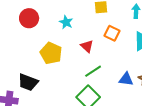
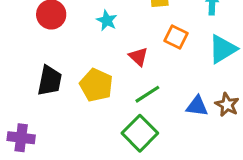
yellow pentagon: (51, 53) -> (96, 85), moved
black trapezoid: (28, 82) -> (50, 81), moved, turned -100

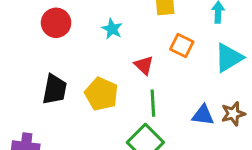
green line: (147, 94) -> (153, 103), turned -60
brown star: (227, 105) -> (233, 114), turned 30

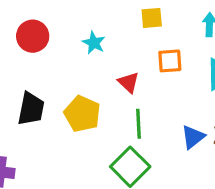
orange square: (182, 46) -> (170, 61), turned -30
blue triangle: (203, 115) -> (193, 137), turned -45

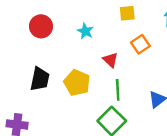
orange square: (170, 61) -> (140, 44), turned -30

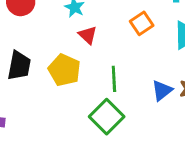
red triangle: (110, 60) -> (88, 35), moved

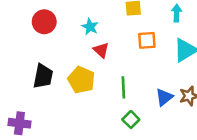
orange square: (142, 23) -> (147, 40), turned 30
green square: (107, 117) -> (131, 120), moved, size x0.6

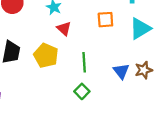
blue triangle: (164, 97) -> (121, 71), turned -30
green square: (131, 120) -> (82, 91), moved

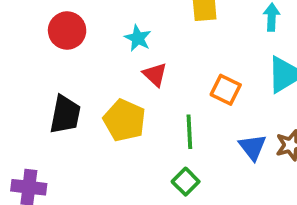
orange square: (105, 20) -> (226, 90), moved, turned 30

